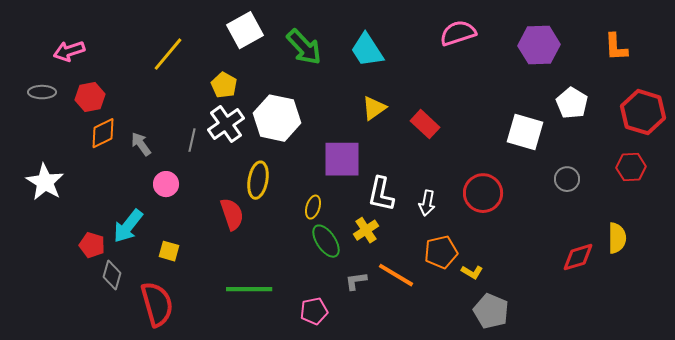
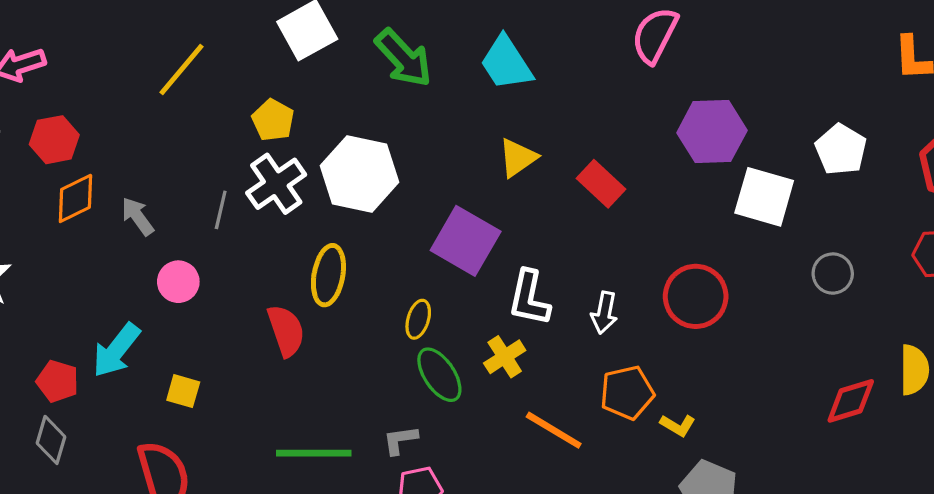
pink semicircle: (458, 33) -> (655, 35), turned -45
purple hexagon: (539, 45) -> (712, 132), moved
purple square: (342, 159) -> (466, 241), turned 30
gray diamond: (112, 275) -> (51, 440), moved
gray L-shape: (356, 281) -> (400, 440), moved

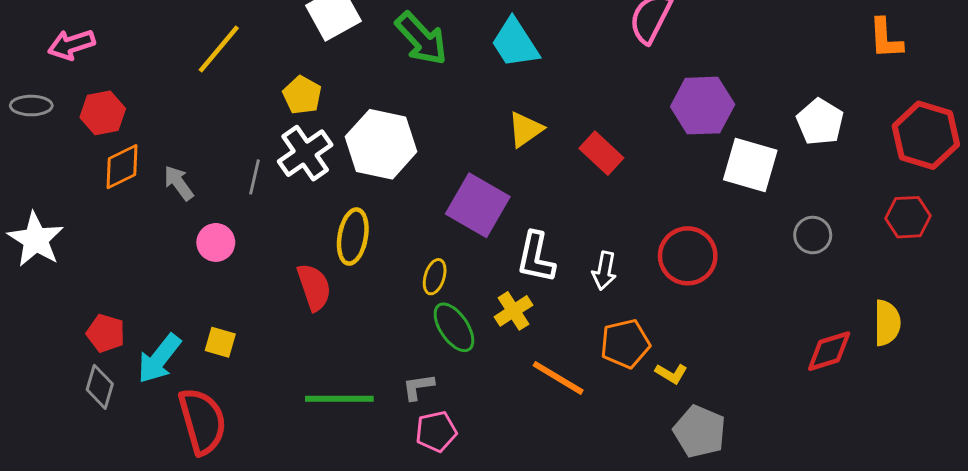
cyan arrow: (116, 350) -> (159, 359), moved

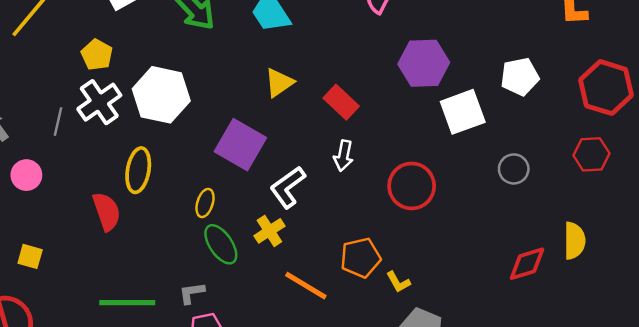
white pentagon: (820, 122) -> (520, 77), turned 30
white square: (750, 165) -> (463, 112), turned -36
white L-shape: (536, 257) -> (288, 187), turned 42
white arrow: (604, 271) -> (344, 156), moved
yellow L-shape: (671, 373) -> (398, 282), turned 30

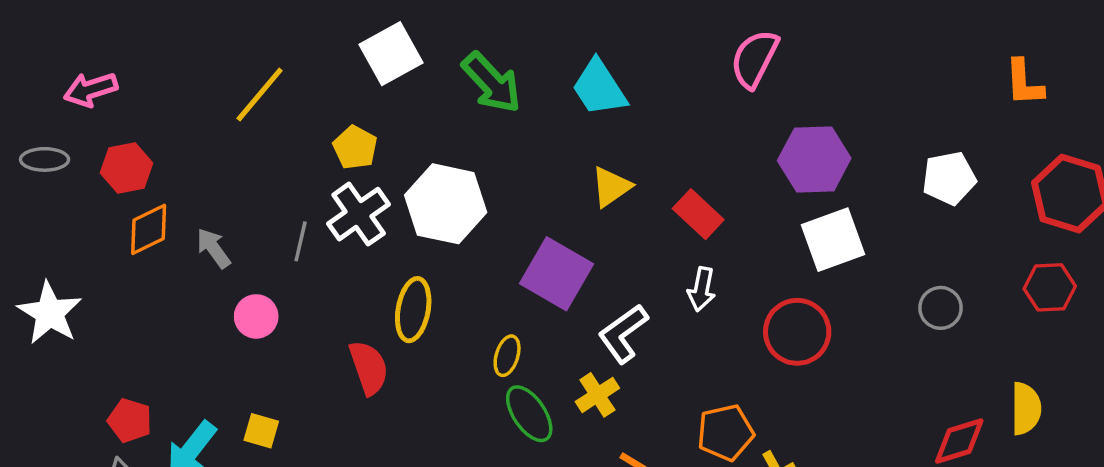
white square: (463, 112) -> (833, 240), moved

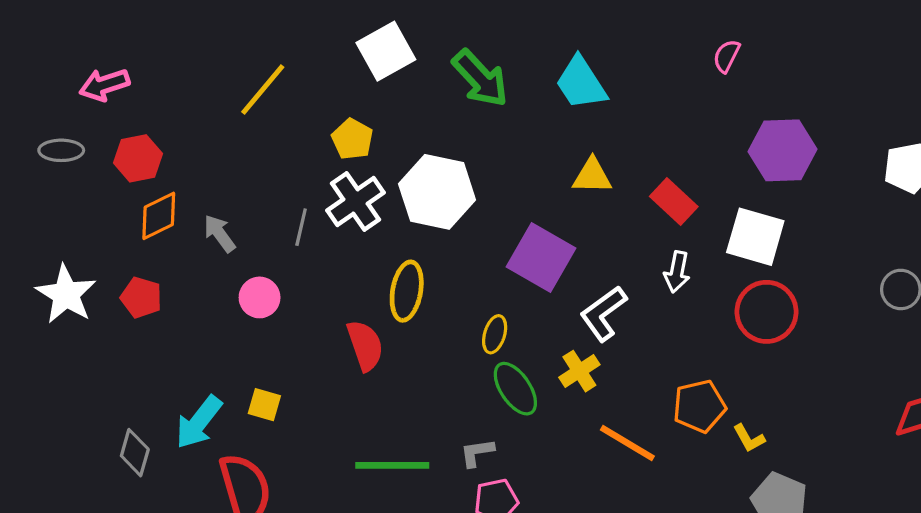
pink semicircle: (754, 59) -> (727, 56), size x0.6
yellow triangle: (611, 187) -> (592, 176), turned 36
white square: (833, 240) -> (755, 237), moved, turned 36
red pentagon: (130, 421) -> (141, 297), moved

